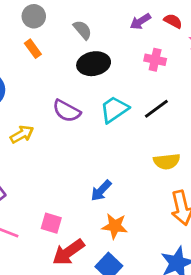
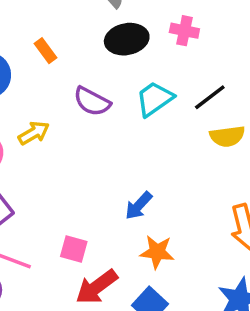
orange rectangle: (33, 49) -> (46, 51), moved
pink cross: (155, 60) -> (184, 31), moved
yellow semicircle: (167, 161) -> (227, 136), moved

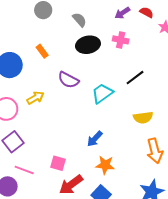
cyan trapezoid: (155, 99) -> (102, 93), moved
yellow semicircle: (227, 136) -> (143, 118), moved

